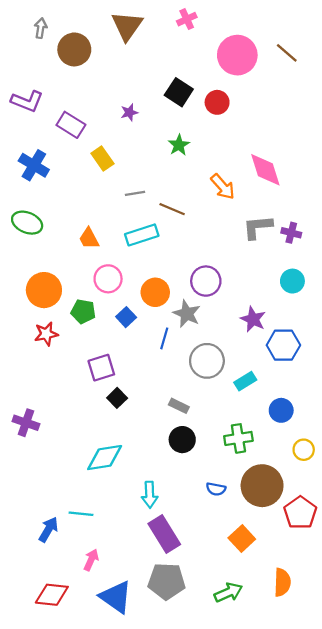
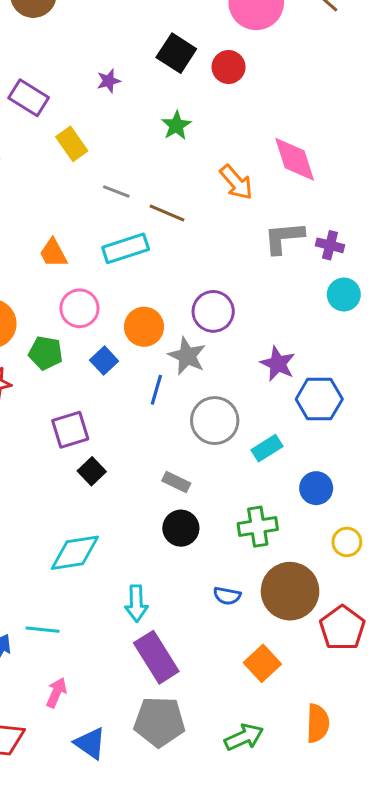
gray line: (135, 193) -> (116, 192), turned 30
cyan circle: (292, 281) -> (344, 294), moved
blue triangle: (116, 597) -> (90, 743), size x0.7

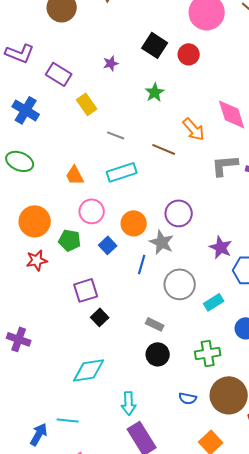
brown line: (167, 213) -> (164, 149), moved

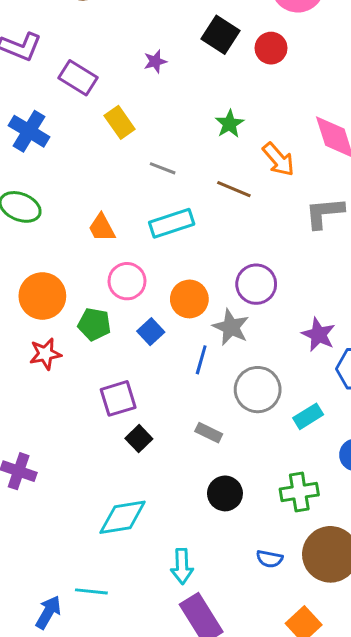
green star: (155, 92) -> (229, 124), moved
gray rectangle: (155, 324) -> (209, 433), moved

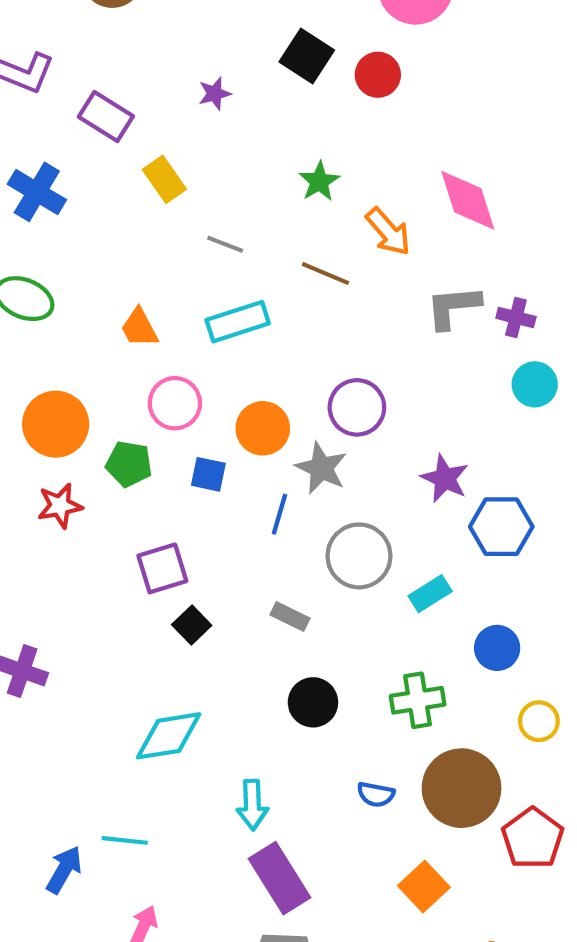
blue square: (151, 332) -> (208, 474), turned -35

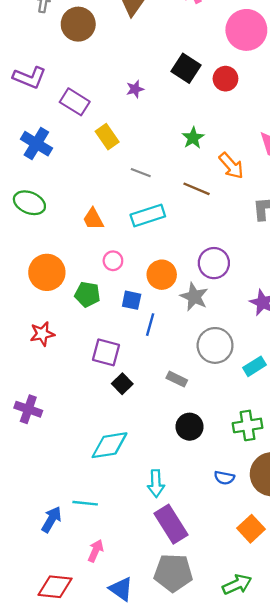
pink circle: (175, 403) -> (113, 261), size x0.7
red star: (60, 506) -> (42, 334), moved
blue line: (280, 514) -> (150, 325), moved
purple square: (162, 568) -> (106, 352), turned 32

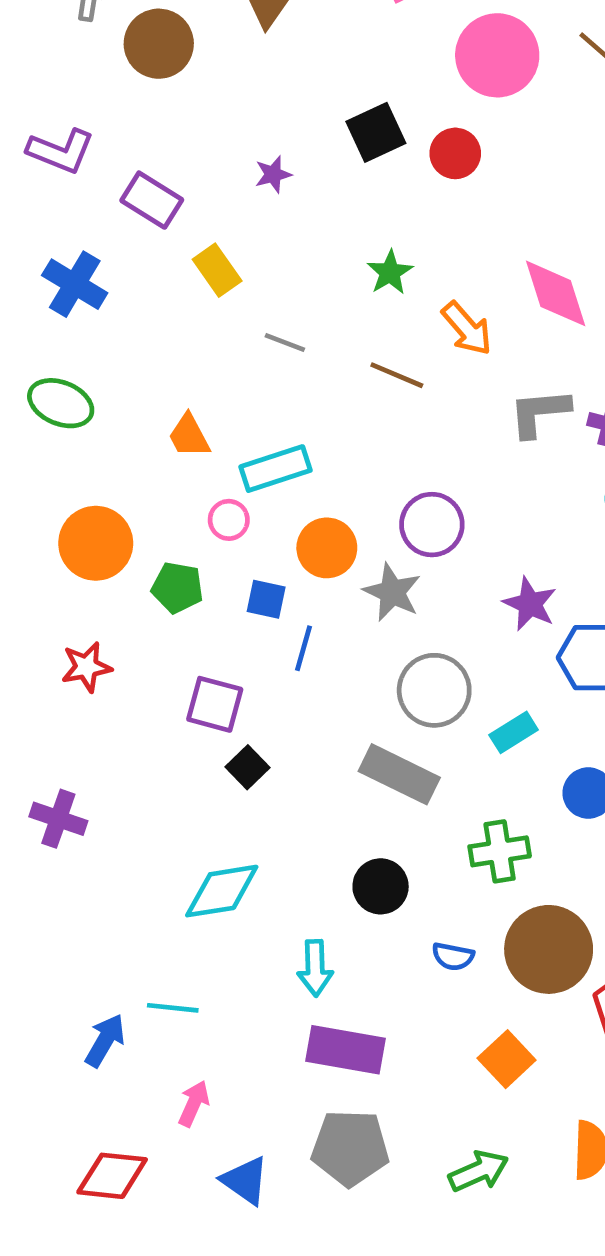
black square: (186, 68) -> (376, 132), turned 32
cyan rectangle: (148, 216) -> (275, 469), moved
gray rectangle: (177, 379) -> (399, 774), moved, size x1.8
black circle: (190, 427) -> (381, 886), moved
purple rectangle: (171, 524) -> (345, 1050), turned -48

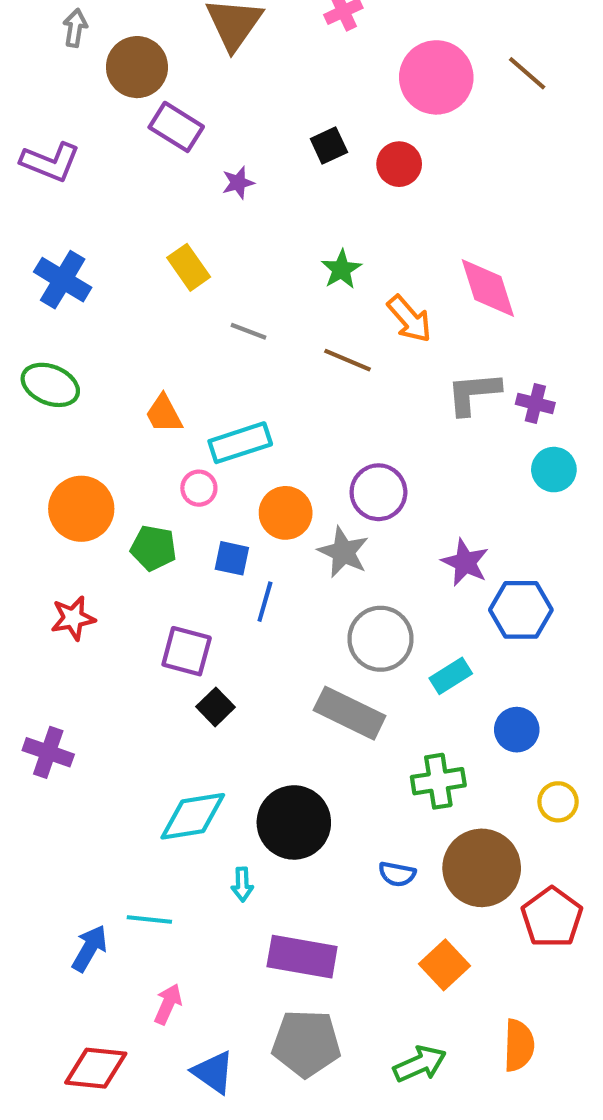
black square: (376, 132) -> (329, 146), size x0.7
purple rectangle: (152, 200) -> (176, 127), moved
black circle: (381, 886) -> (294, 822), moved, size x1.5
cyan arrow: (315, 968) -> (242, 884), moved, size x0.7

